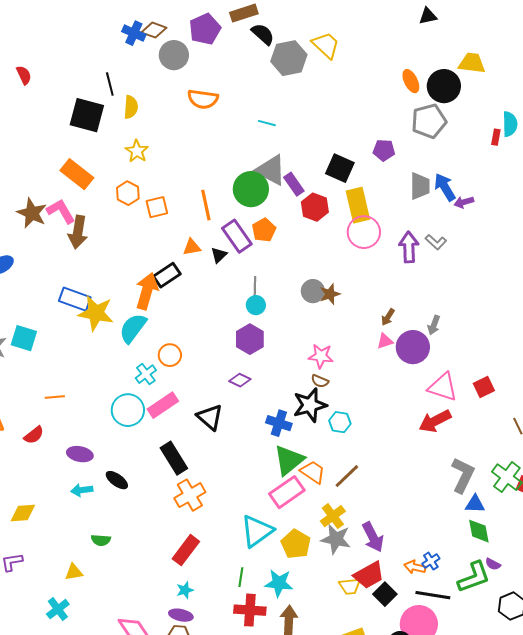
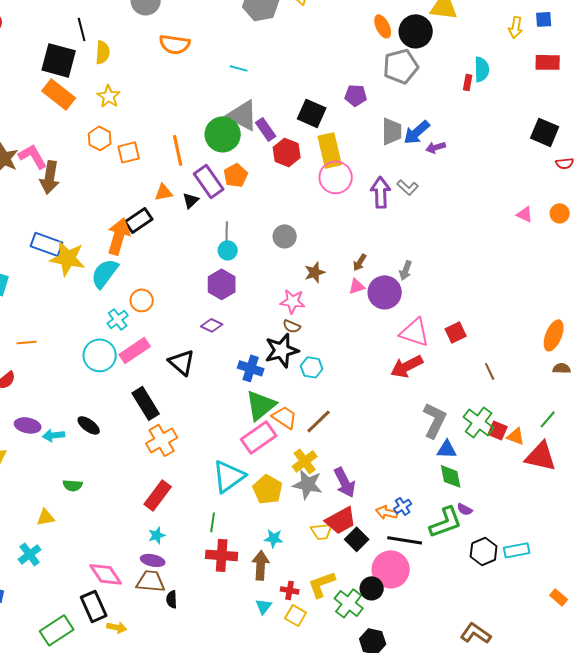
orange rectangle: (77, 174) -> (59, 94), moved
blue arrow: (445, 187) -> (417, 132), turned -100
brown star: (330, 294) -> (315, 272), moved
purple ellipse: (80, 454) -> (28, 425), moved
cyan star: (279, 583) -> (274, 538), moved, size x0.7

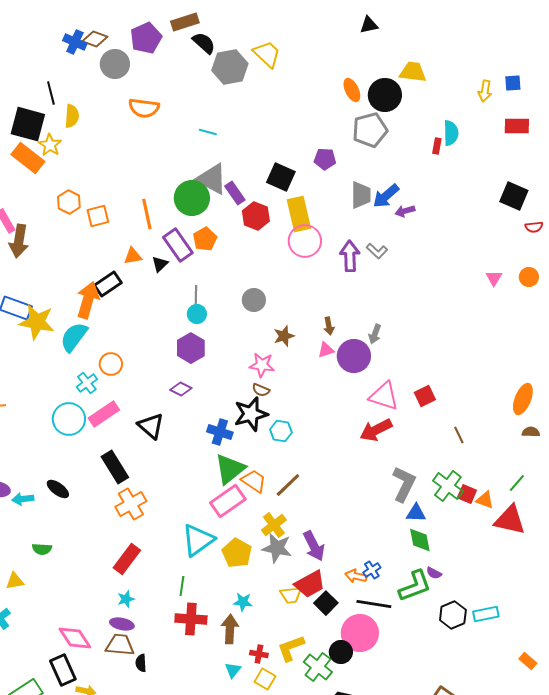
yellow star: (109, 96) -> (50, 145), moved
pink triangle: (525, 214) -> (494, 278), turned 36
brown arrow: (360, 262) -> (329, 326), turned -42

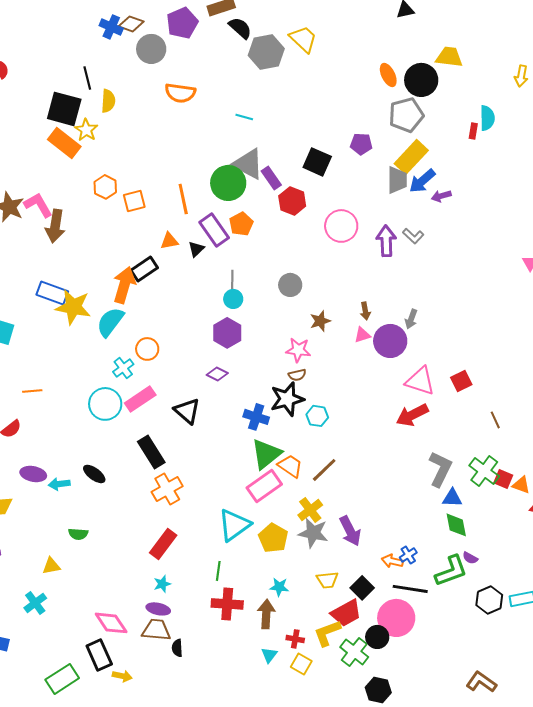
yellow rectangle: (299, 214) -> (411, 157), moved, turned 56
brown semicircle: (261, 390) -> (297, 375), turned -36
red trapezoid: (310, 584) -> (346, 613), moved

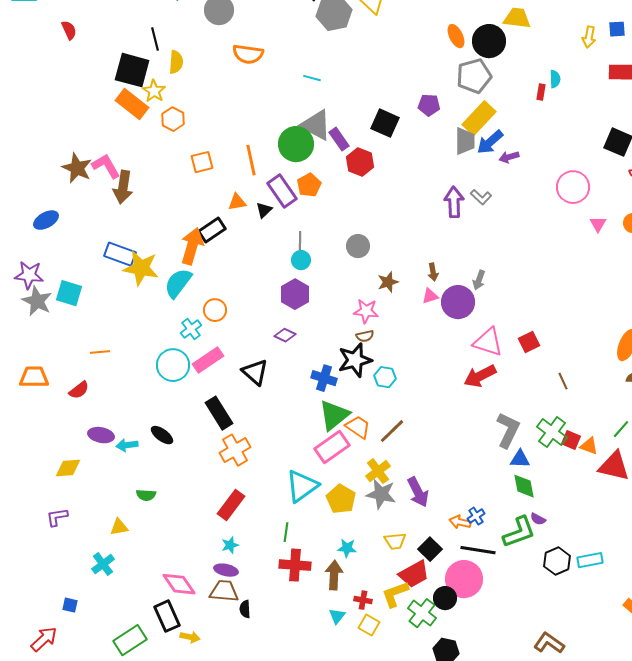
cyan semicircle: (487, 118) -> (555, 79), size x0.7
orange hexagon: (105, 187) -> (173, 119), moved
pink circle: (341, 226) -> (573, 187), moved

